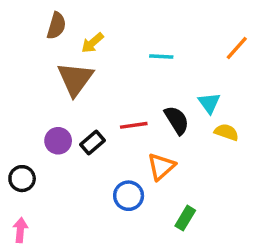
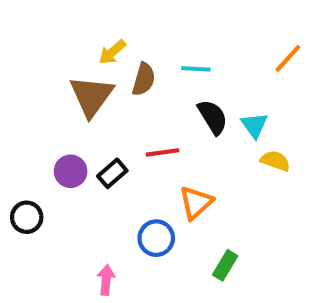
brown semicircle: (56, 26) -> (144, 79), moved
black semicircle: (177, 120) -> (213, 117), moved
pink arrow: (20, 230) -> (106, 280), moved

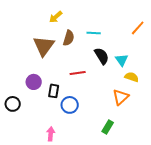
yellow arrow: (112, 52) -> (56, 17), moved
black rectangle: (112, 173) -> (54, 91), moved, turned -40
orange triangle: (196, 203) -> (121, 97), moved
blue circle: (156, 238) -> (70, 105), moved

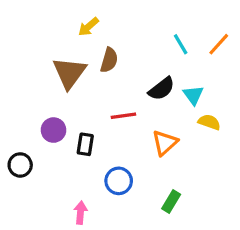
cyan line: (94, 33) -> (181, 44), moved, turned 56
black semicircle: (102, 56) -> (162, 89), turned 84
orange triangle: (121, 97) -> (165, 143), moved
blue circle: (70, 105) -> (119, 181), moved

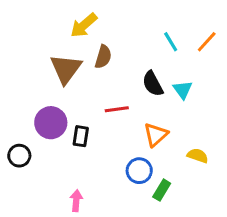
yellow arrow: (88, 27) -> (84, 25), size x1.4
black semicircle: (162, 89) -> (153, 84), turned 100
yellow semicircle: (209, 122) -> (198, 156), moved
purple circle: (54, 130) -> (51, 123), size x1.4
blue circle: (119, 181) -> (139, 171), moved

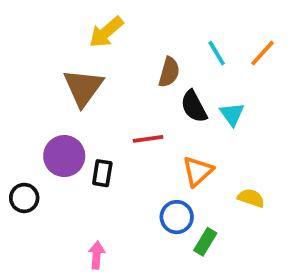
brown semicircle: (103, 57) -> (169, 72), moved

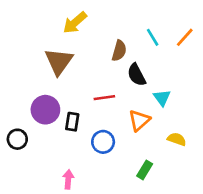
cyan triangle: (232, 114) -> (162, 98), moved
blue circle: (177, 217) -> (103, 142), moved

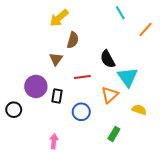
cyan line: (153, 37) -> (120, 13), moved
brown semicircle: (119, 51) -> (73, 40), moved
brown triangle: (59, 61) -> (56, 59), moved, size x0.6
cyan triangle: (162, 98) -> (128, 77), size x1.5

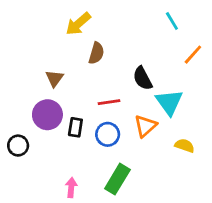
cyan line: (120, 13) -> (172, 21), moved
orange line: (146, 30) -> (193, 55), moved
brown triangle: (56, 59) -> (54, 78), moved
blue circle: (81, 112) -> (108, 134), moved
green rectangle: (114, 134) -> (117, 179), moved, size x1.5

